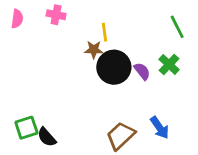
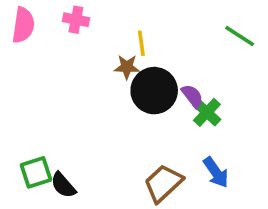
pink semicircle: (17, 19) -> (23, 25), size x1.4
green line: (177, 27) -> (240, 36), turned -30
green cross: (169, 64) -> (207, 112), moved

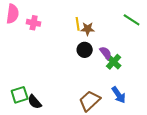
pink cross: (76, 20) -> (34, 23), moved
brown star: (127, 67) -> (88, 29), moved
black circle: (154, 91) -> (85, 50), size x0.6

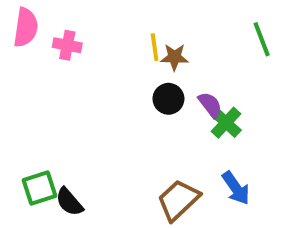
green line: (132, 20) -> (262, 39), turned 36

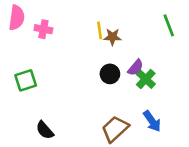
black circle: (168, 99) -> (110, 74), moved
purple semicircle: (210, 105) -> (136, 68), turned 78
green square: (40, 188) -> (26, 80), moved

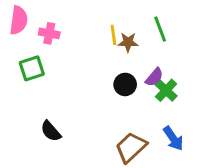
green line: (169, 25) -> (160, 29), moved
green square: (26, 80) -> (32, 68), moved
black semicircle: (45, 130) -> (51, 131), moved

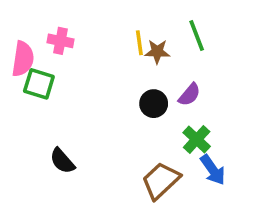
pink semicircle: (19, 20) -> (23, 59), moved
green square: (32, 68) -> (39, 84), turned 35
green cross: (166, 90) -> (197, 139), moved

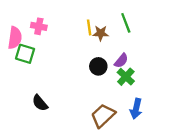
green cross: (197, 139) -> (126, 77), moved
blue arrow: (213, 170) -> (136, 109), turned 48

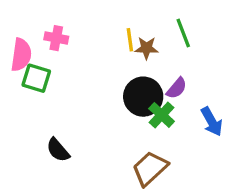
black circle: (98, 66) -> (143, 97), size x1.5
green cross: (126, 77) -> (162, 115), moved
blue arrow: (136, 109) -> (212, 122), moved, turned -42

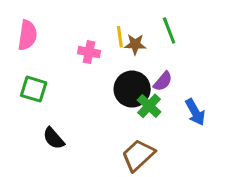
pink cross: (56, 38) -> (89, 52), moved
pink semicircle: (21, 55) -> (27, 35), moved
green square: (36, 78) -> (34, 89), moved

